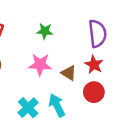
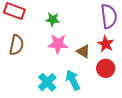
green star: (45, 31) -> (53, 19), moved

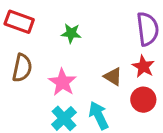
pink star: (58, 44) -> (63, 82), moved, turned 30

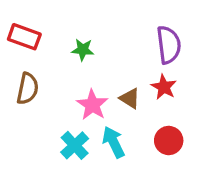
pink star: (63, 82) -> (92, 105), moved
red circle: (143, 100) -> (169, 140), moved

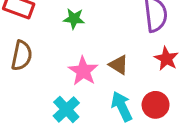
red star: (164, 87) -> (166, 59), moved
cyan arrow: (114, 142) -> (122, 106), moved

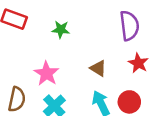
brown semicircle: (22, 56) -> (17, 99), moved
pink star: (83, 71) -> (47, 73), moved

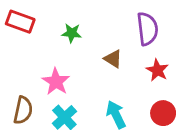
brown triangle: (98, 68) -> (113, 59), moved
red circle: (129, 102) -> (163, 113), moved

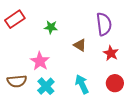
red rectangle: (20, 22) -> (15, 19), turned -54
brown semicircle: (23, 110) -> (17, 81), turned 72

